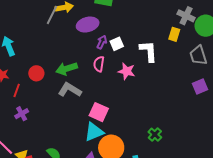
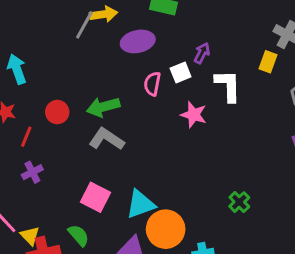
purple arrow: (102, 42) -> (202, 53), moved
pink semicircle: (99, 64) -> (152, 84), moved
pink square: (99, 112) -> (95, 197), moved
green cross: (155, 135) -> (239, 202), moved

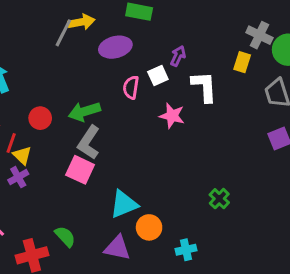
gray L-shape: (107, 139) -> (89, 142), turned -88
pink square: (95, 197) -> (80, 170), moved
orange circle: (166, 229) -> (149, 227), size x0.7
yellow triangle: (30, 236) -> (22, 155), moved

